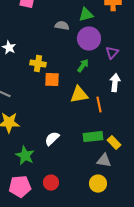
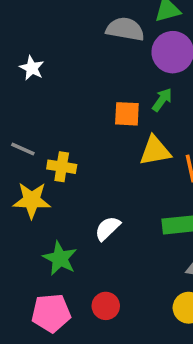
gray semicircle: (62, 26) -> (125, 29), size x1.5
yellow cross: (38, 64) -> (62, 167), moved
orange square: (52, 80) -> (127, 114), moved

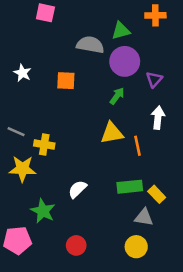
orange square: (127, 114) -> (66, 81), moved
pink pentagon: (51, 313) -> (17, 240), moved

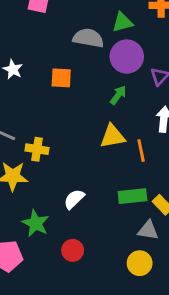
red circle: (76, 245) -> (73, 250), moved

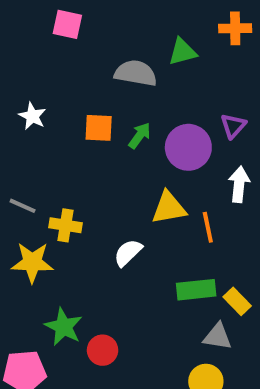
purple circle: (127, 57) -> (188, 147), moved
green arrow: (118, 95) -> (140, 136), moved
white semicircle: (74, 199) -> (128, 253), moved
red circle: (73, 250) -> (103, 350), moved

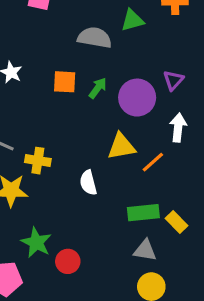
orange line: (208, 227) -> (153, 162), turned 60
white semicircle: (128, 253) -> (88, 183), turned -60
gray triangle: (218, 336) -> (145, 250), moved

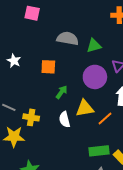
green triangle: (132, 20) -> (94, 46), moved
green arrow: (98, 88) -> (61, 92), moved
white semicircle: (88, 183) -> (65, 119), moved

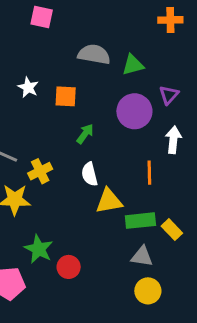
white star: (14, 61) -> (28, 87), moved
yellow triangle: (85, 108) -> (109, 201), moved
yellow cross: (31, 117) -> (40, 171), turned -35
orange line: (105, 118) -> (149, 173), turned -49

